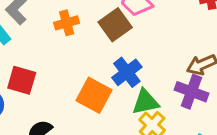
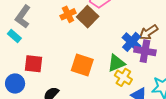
orange cross: (67, 23) -> (68, 14), moved
blue cross: (127, 72) -> (132, 42), moved

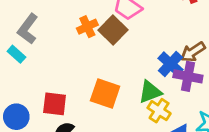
red square: (33, 64) -> (55, 104), moved

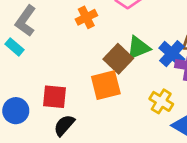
brown square: (113, 30) -> (118, 59), moved
green triangle: (150, 92) -> (138, 48), moved
orange square: (105, 94) -> (106, 85), turned -32

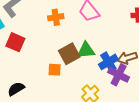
orange square: (106, 85) -> (55, 70), size x0.6
red square: (55, 97) -> (15, 42), moved

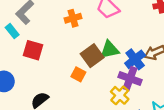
orange square: (55, 70) -> (78, 74), turned 32
purple cross: (119, 75) -> (130, 79), moved

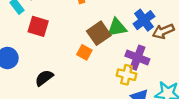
blue cross: (135, 59) -> (144, 20), moved
yellow cross: (120, 95) -> (126, 75), turned -30

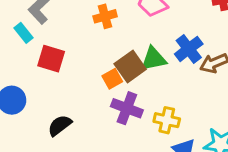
orange square: (84, 52) -> (112, 79), moved, turned 32
purple cross: (137, 58) -> (127, 108), moved

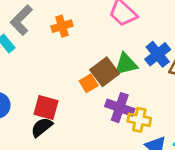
orange cross: (105, 16) -> (62, 26), moved
red square: (51, 59) -> (46, 107), moved
purple cross: (127, 108) -> (120, 108), moved

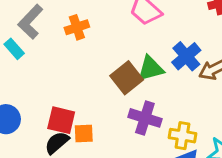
orange square: (89, 83) -> (84, 133), moved, turned 30
yellow cross: (139, 120) -> (183, 136), moved

